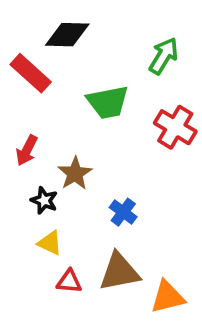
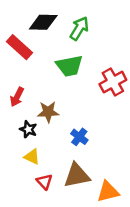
green arrow: (164, 56) -> (79, 28), moved
red cross: (175, 127) -> (113, 82), turned 30
brown star: (75, 173) -> (48, 112), turned 30
red triangle: (69, 281) -> (44, 182), turned 42

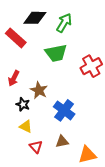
brown star: (48, 112) -> (39, 90), turned 30
blue cross: (79, 137) -> (64, 110), size x1.5
brown triangle: (77, 175) -> (62, 142), size x0.6

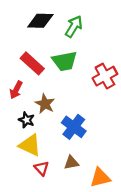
red rectangle: (16, 38) -> (32, 63), moved
yellow triangle: (26, 127) -> (30, 145), size x1.5

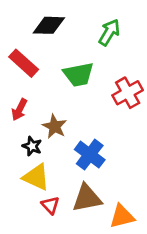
green arrow: (74, 27) -> (109, 32), moved
red rectangle: (32, 63) -> (24, 63), moved
brown triangle: (71, 163) -> (87, 198), size x1.6

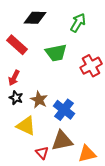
brown star: (55, 126) -> (39, 100), moved
black star: (32, 146) -> (16, 98), moved
red triangle: (50, 205) -> (42, 153), moved

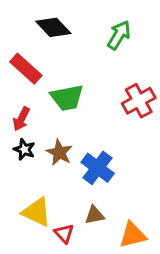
black diamond: (35, 18) -> (53, 27), turned 45
green trapezoid: (56, 53) -> (67, 98), moved
yellow triangle: (26, 126) -> (37, 212), moved
brown triangle: (62, 141) -> (94, 215), size x0.6

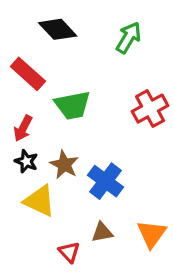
yellow triangle: (37, 212) -> (39, 201), moved
orange triangle: (133, 235) -> (152, 234), moved, turned -40

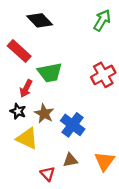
green arrow: (129, 38) -> (102, 20), moved
red arrow: (23, 128) -> (26, 89), moved

